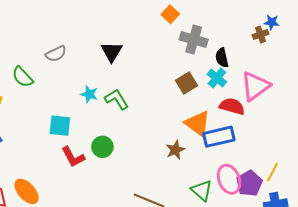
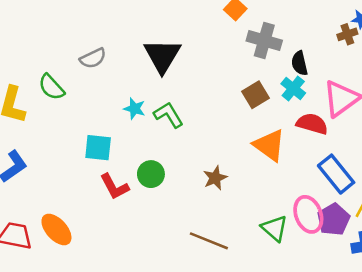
black triangle: (112, 52) -> (162, 56), size x1.4
blue rectangle: (219, 137) -> (336, 174), moved, turned 64
brown star: (175, 150) -> (215, 178), moved

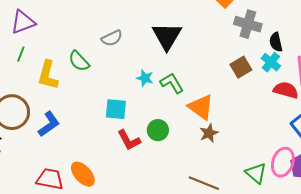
orange triangle: (269, 145) -> (201, 107), moved
pink ellipse: (308, 214) -> (283, 162), turned 40

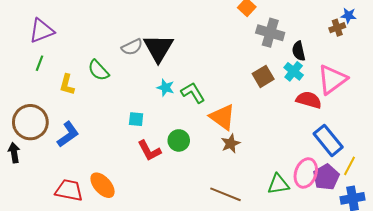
black triangle: (167, 36) -> (158, 48), moved
yellow L-shape: (48, 75) -> (67, 85), size x0.7
cyan square: (116, 109) -> (136, 119), size x0.7
green triangle: (256, 173) -> (278, 184), turned -50

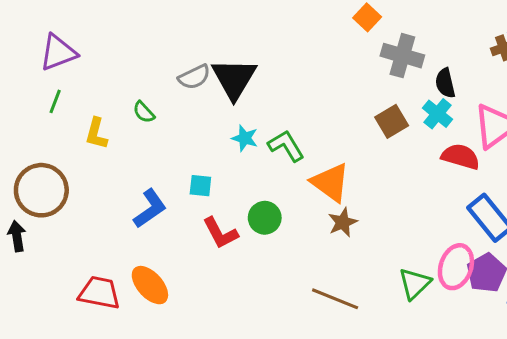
green semicircle: (98, 70) -> (144, 112), size x0.7
blue L-shape: (68, 134) -> (150, 209), moved
green triangle: (278, 184) -> (415, 284), turned -35

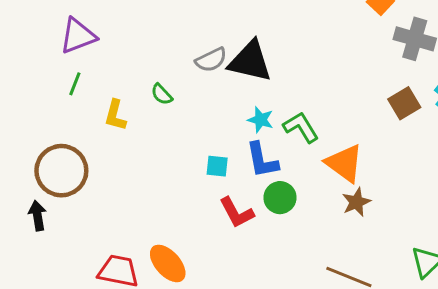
black triangle: (234, 79) -> (250, 61), turned -48
blue L-shape: (150, 209) -> (262, 160), moved, turned 114

